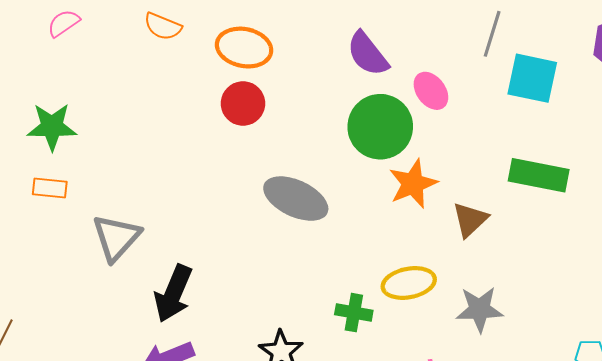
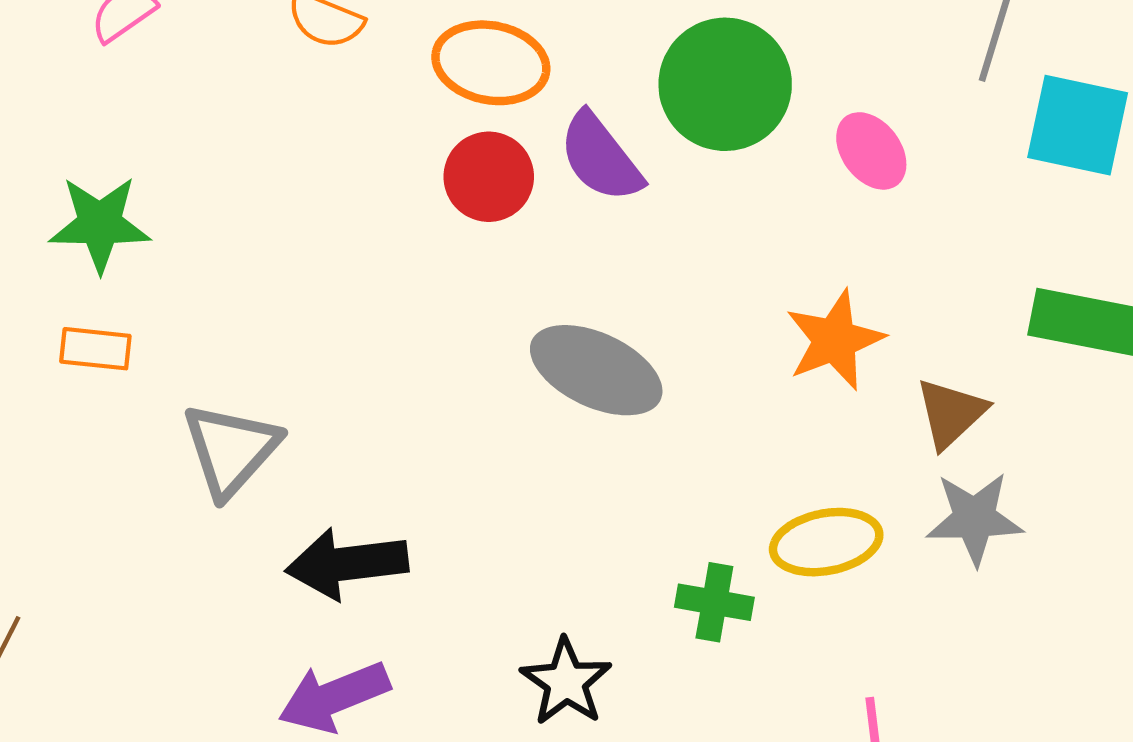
purple semicircle: (368, 54) -> (600, 157), moved
green circle: (380, 127) -> (725, 84), moved
black arrow: (173, 294) -> (347, 564), turned 60
gray star: (479, 309) -> (974, 518), moved

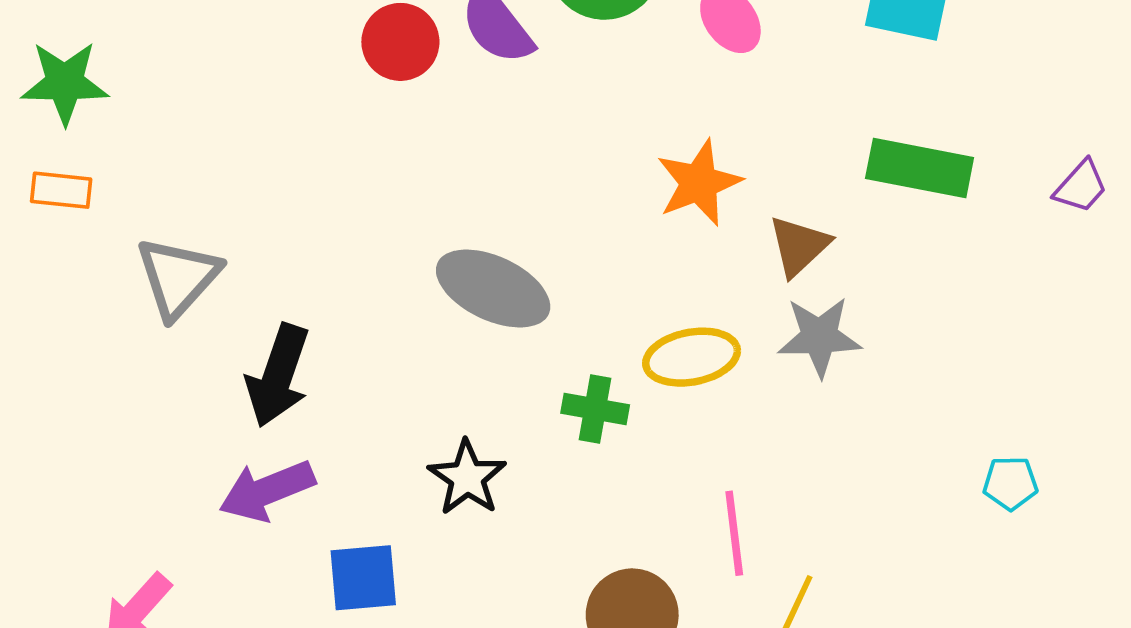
gray ellipse: (596, 370) -> (493, 288), moved
black arrow: (347, 564) -> (278, 376), turned -64

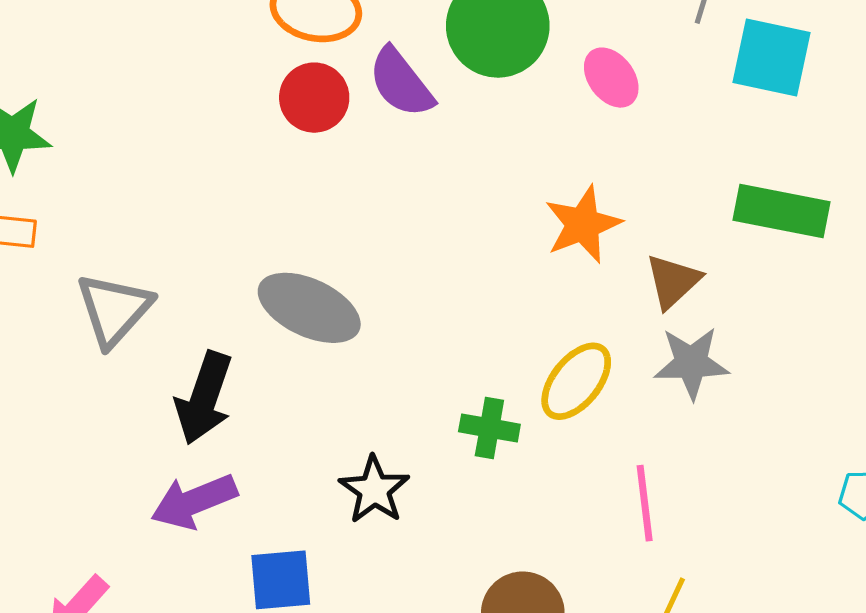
gray ellipse: (493, 288) -> (309, 308), moved
yellow ellipse: (692, 357) -> (576, 381), turned -40
pink line: (734, 533) -> (645, 503), moved

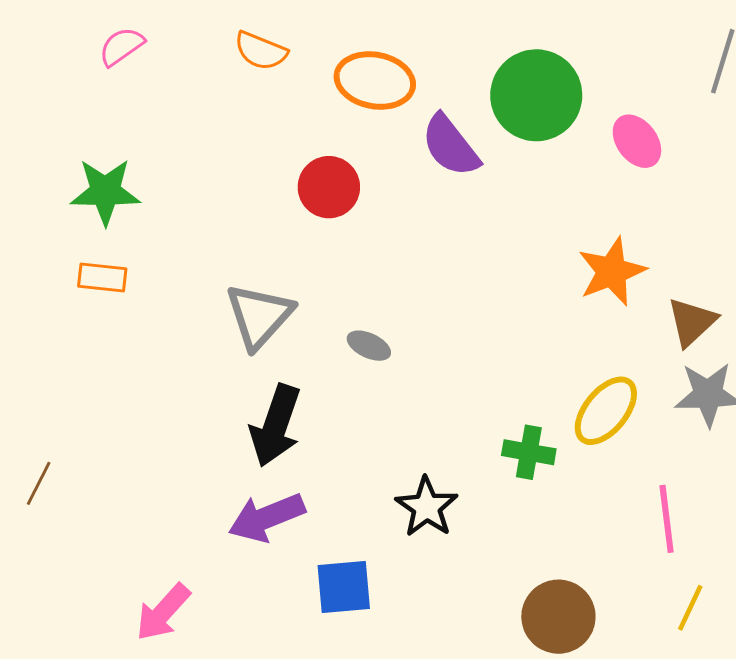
red circle: (314, 98) -> (329, 187), moved
gray ellipse: (309, 308) -> (369, 346), size x0.5
gray triangle: (114, 310) -> (259, 316), moved

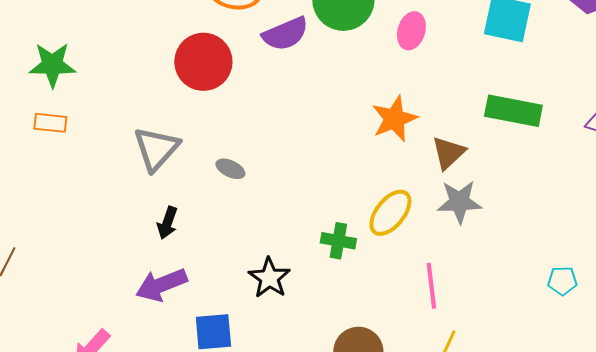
pink ellipse: (637, 141) -> (411, 31), turned 54
purple semicircle: (450, 146) -> (285, 34), turned -75
red circle: (329, 187) -> (203, 62), size x1.4
black arrow: (276, 426) -> (167, 223), size x0.6

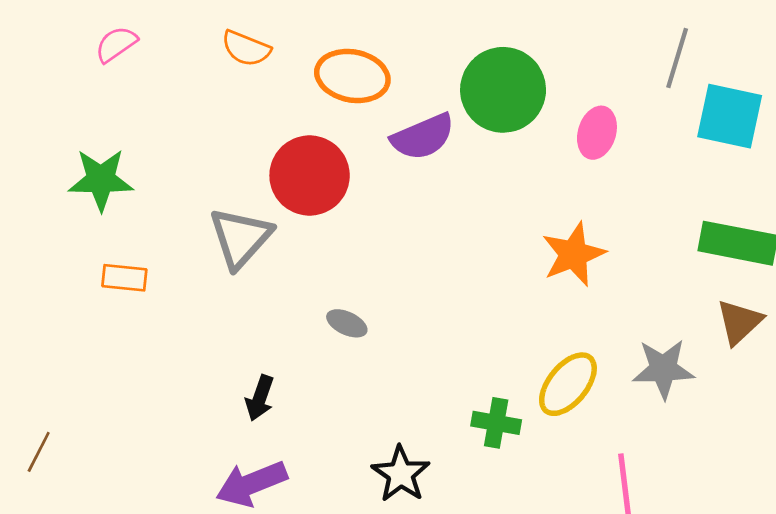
orange rectangle: (50, 123) -> (124, 278), moved
gray triangle: (156, 149) -> (240, 238), moved
brown triangle: (448, 153) -> (739, 322), moved

